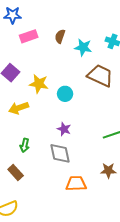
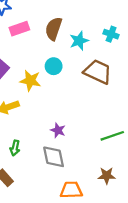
brown semicircle: (60, 36) -> (54, 29), size x1.5
cyan star: (83, 47) -> (79, 41), turned -30
cyan circle: (65, 94) -> (54, 66), moved

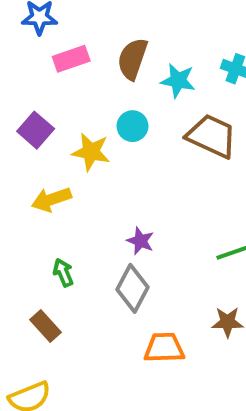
cyan star: (79, 41) -> (178, 81), turned 30
green arrow: (15, 148) -> (63, 273), turned 144
gray diamond: (54, 157) -> (132, 288), turned 40

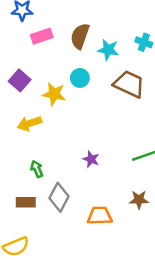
purple star: (140, 241) -> (91, 159), moved
gray diamond: (132, 288) -> (59, 197), moved
brown rectangle: (45, 326) -> (26, 202), turned -48

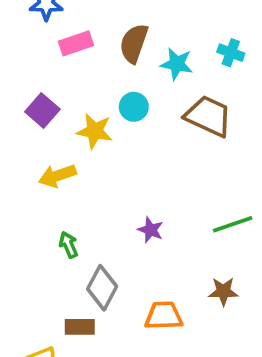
brown rectangle: (26, 202) -> (80, 327), moved

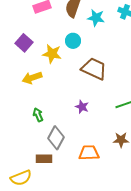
brown trapezoid: (208, 116) -> (94, 69), moved

